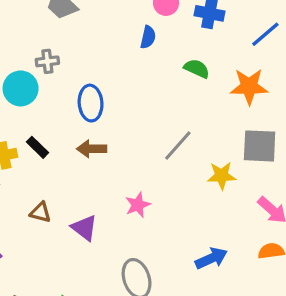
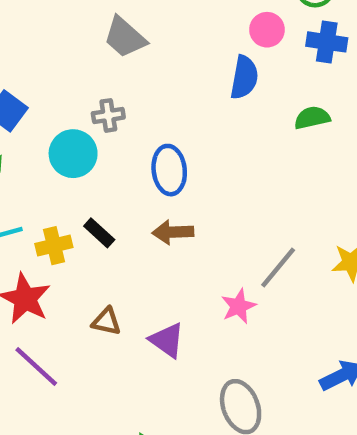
blue semicircle: (148, 37) -> (244, 77), size x1.4
green semicircle: (197, 69) -> (312, 118), turned -35
gray line: (178, 145) -> (278, 268), moved

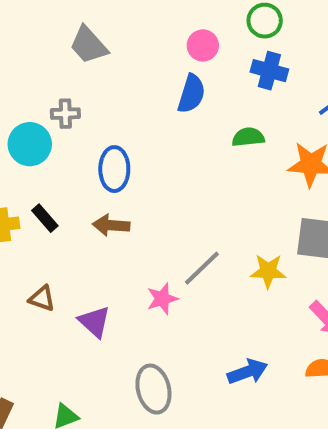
pink circle: (267, 30) -> (203, 45), moved

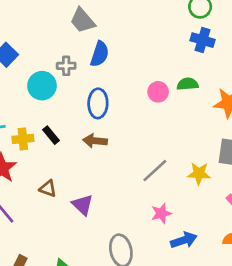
pink circle: (203, 45) -> (158, 92), moved
blue semicircle: (191, 94) -> (100, 54), moved
pink star: (162, 299) -> (161, 213), moved

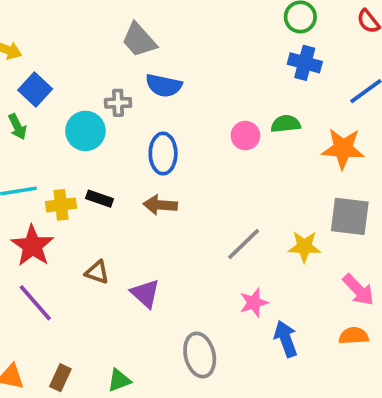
blue semicircle: (100, 54) -> (164, 86), turned 85
black rectangle: (51, 135) -> (100, 199), turned -30
blue arrow: (184, 240) -> (286, 339), turned -90

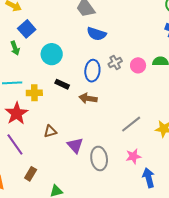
gray cross: (118, 103) -> (115, 62), moved, turned -32
black rectangle: (100, 199) -> (62, 84), moved
brown triangle: (97, 272) -> (50, 131), turned -40
gray ellipse: (200, 355) -> (99, 158), moved
brown rectangle: (60, 378) -> (31, 174), moved

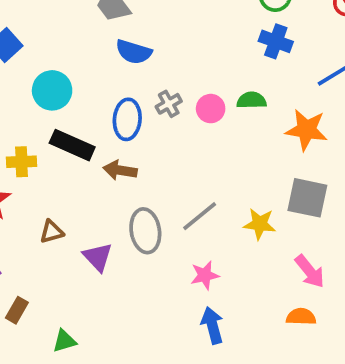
black rectangle: (62, 84) -> (72, 145), size x1.6
gray ellipse: (99, 158) -> (145, 231), moved
blue arrow: (149, 178) -> (212, 325), moved

